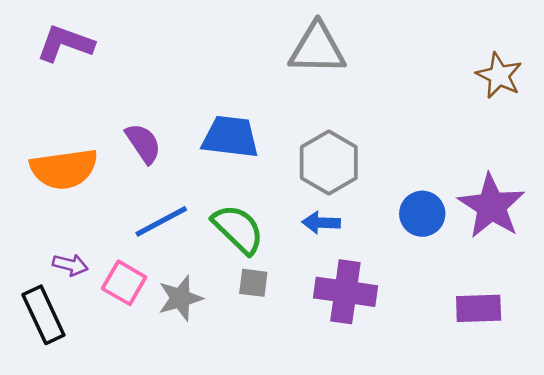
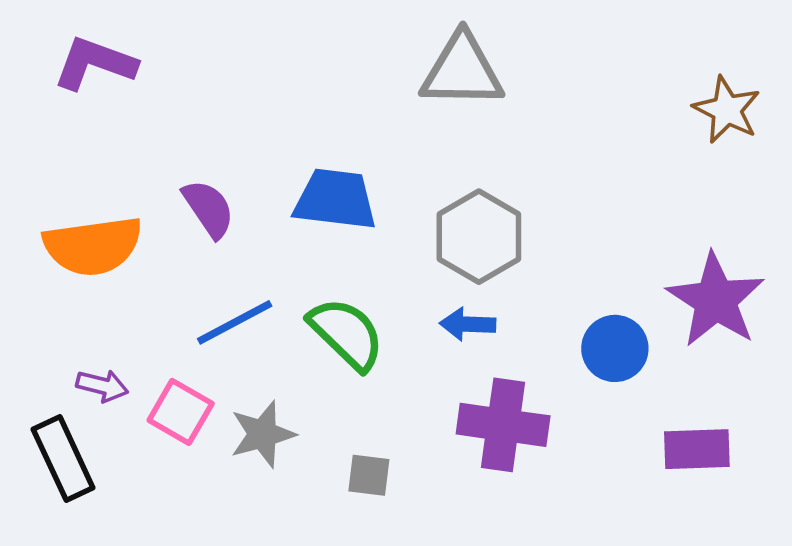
blue circle: (422, 214) -> (615, 348), moved
gray square: (253, 283) -> (369, 475), moved

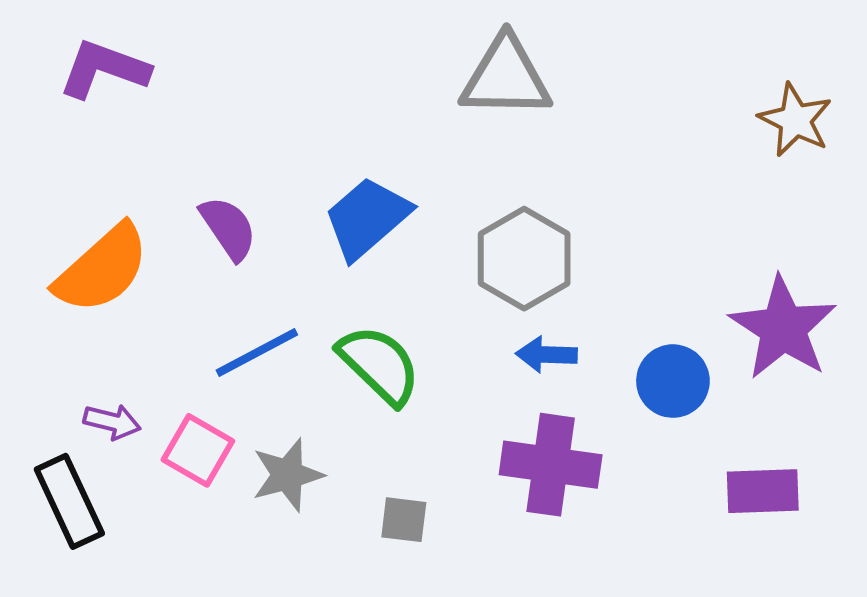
blue trapezoid: (335, 199) -> (367, 218), turned -48
orange semicircle: (93, 246) -> (102, 269), turned -34
blue arrow: (468, 324) -> (547, 355), moved

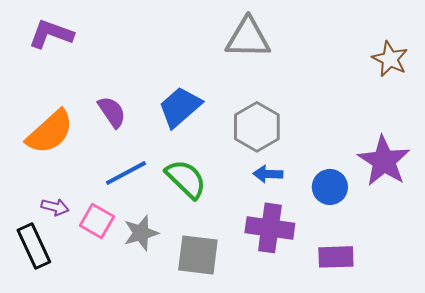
purple rectangle: (763, 491) -> (336, 257), moved
gray square: (404, 520) -> (198, 255), size x1.8

